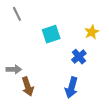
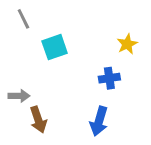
cyan square: (51, 34) -> (55, 47), moved
blue cross: (79, 57) -> (109, 78), turned 32

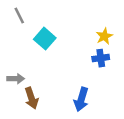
cyan square: (55, 47) -> (45, 39), turned -30
blue cross: (109, 78) -> (101, 58), moved

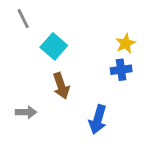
gray arrow: (16, 79) -> (26, 112), moved
brown arrow: (31, 98) -> (61, 86), moved

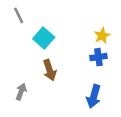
gray arrow: (26, 112) -> (21, 92), turned -70
blue arrow: (98, 119) -> (94, 96), moved

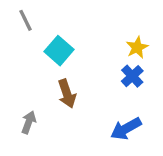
blue cross: (98, 57) -> (132, 76), turned -35
blue arrow: (94, 96) -> (126, 129), turned 45

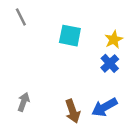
cyan square: (59, 51) -> (70, 36), moved, turned -30
brown arrow: (67, 94) -> (73, 111), moved

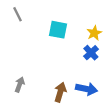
blue arrow: (104, 107) -> (87, 89), turned -140
brown arrow: (73, 111) -> (60, 92), turned -144

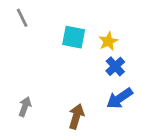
yellow star: (94, 33) -> (108, 41), moved
blue arrow: (87, 89) -> (119, 98), moved, turned 135

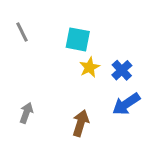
gray line: (22, 18) -> (22, 32), moved
yellow star: (108, 41) -> (89, 67), moved

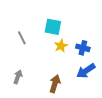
gray line: (22, 32) -> (22, 38), moved
blue cross: (122, 70) -> (83, 48), turned -32

